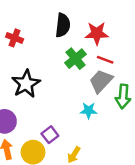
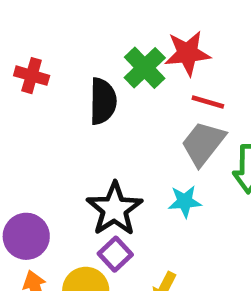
black semicircle: (63, 25) -> (103, 101), moved
green cross: (75, 59) -> (145, 68), moved
black star: (26, 84) -> (114, 209), moved

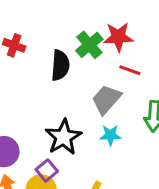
gray trapezoid: (203, 143) -> (106, 99), moved
purple square: (115, 254) -> (47, 170), moved

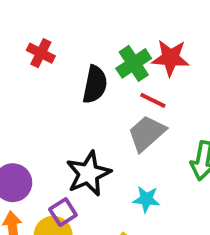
red line: (130, 70) -> (153, 100), moved
cyan star: (110, 135) -> (146, 199), moved

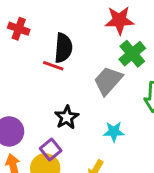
green cross: (134, 63) -> (132, 54), moved
red line: (153, 100) -> (53, 66), moved
black star: (88, 174) -> (67, 117), size x0.7

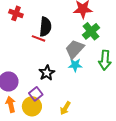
cyan star: (114, 132) -> (75, 65), moved

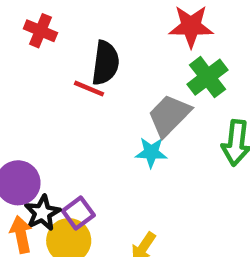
cyan star: (75, 65) -> (151, 152), moved
black star: (47, 73) -> (42, 213), moved

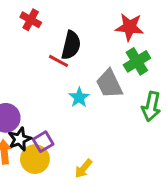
gray trapezoid: (169, 115) -> (109, 84), turned -76
cyan star: (151, 152) -> (79, 97), moved, turned 30

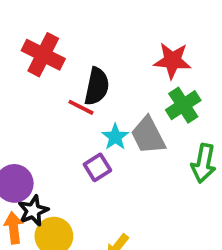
red cross: (31, 20) -> (43, 55), size x1.5
cyan star: (79, 97) -> (115, 137), moved
purple square: (43, 142) -> (97, 167), moved

